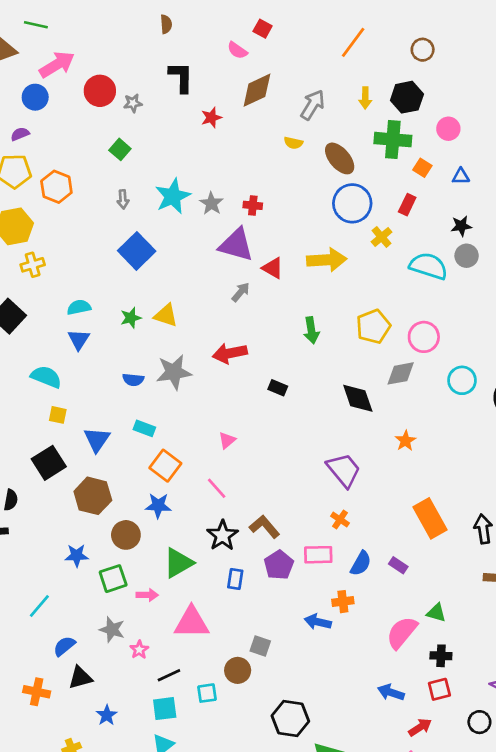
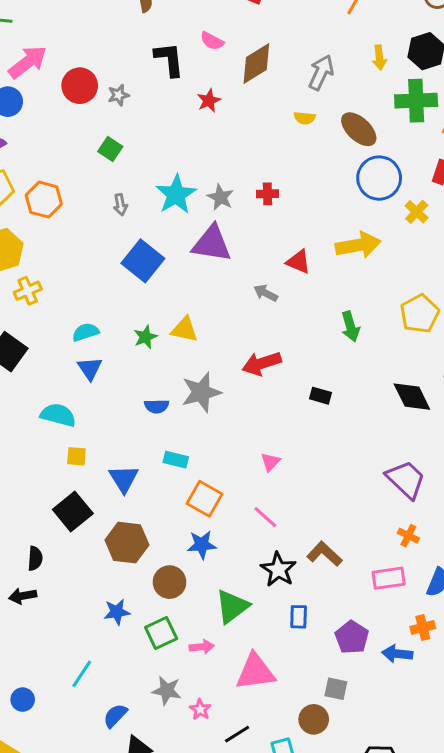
pink semicircle: (237, 50) -> (212, 41), moved
purple triangle: (236, 245) -> (212, 244), moved
gray arrow: (241, 292) -> (266, 293), turned -95
purple pentagon: (279, 565) -> (352, 637), moved

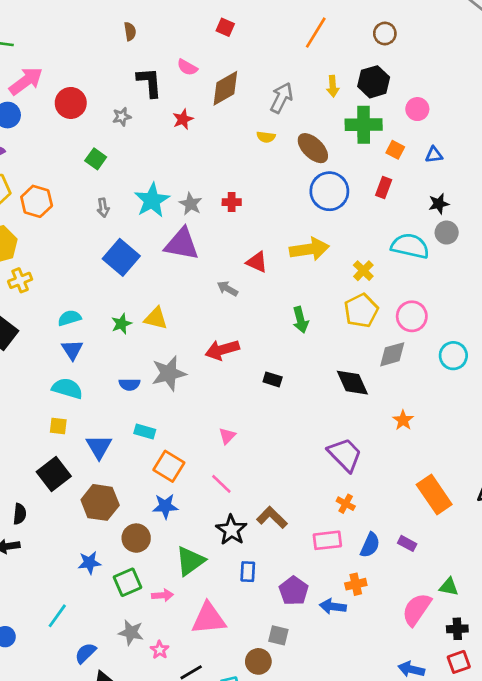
gray star: (118, 95) -> (122, 117), moved
yellow cross: (417, 212) -> (363, 271), moved
cyan semicircle: (58, 415) -> (67, 388), moved

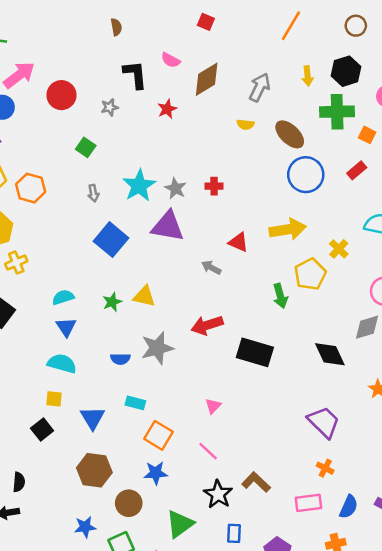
red rectangle: (384, 188) -> (357, 170), turned 30
yellow pentagon: (361, 311) -> (310, 274), moved
black rectangle: (273, 379) -> (255, 352), size x2.0
black square: (54, 474) -> (42, 430), moved, size x0.7

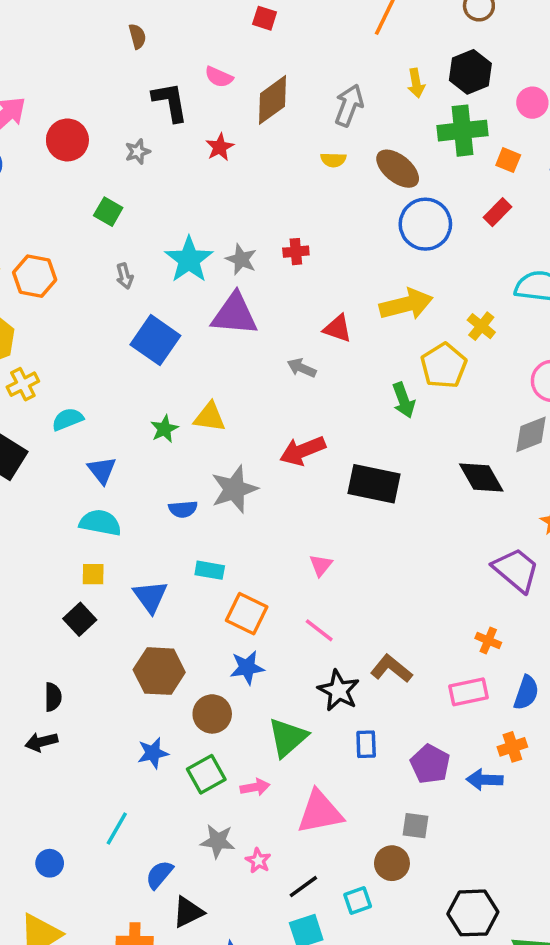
cyan semicircle: (63, 297) -> (68, 419), moved
purple trapezoid: (324, 422) -> (516, 570), moved

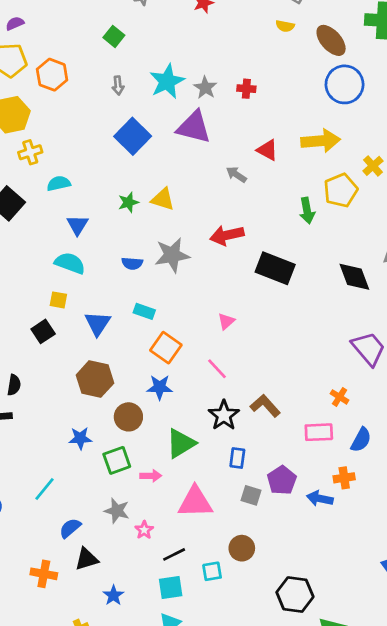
gray square: (415, 826) -> (251, 495), moved

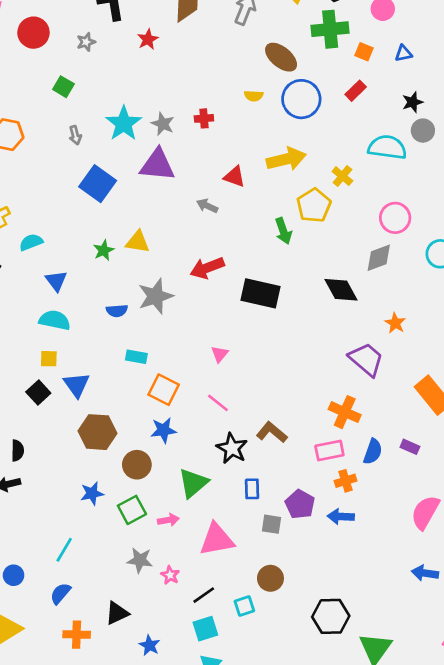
yellow semicircle: (285, 26) -> (254, 96), moved
blue triangle: (98, 323) -> (77, 385), moved
orange cross: (340, 397) -> (345, 412), size x1.6
orange cross: (344, 478) -> (346, 481), moved
blue semicircle: (70, 528) -> (60, 593), moved

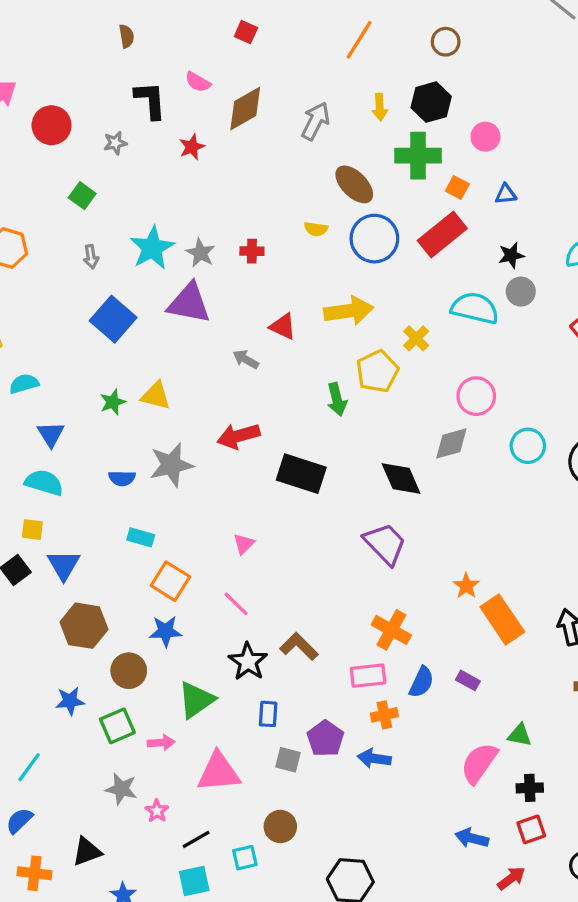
red rectangle: (356, 91) -> (442, 235), size x1.8
orange star: (395, 323) -> (466, 586), moved
purple trapezoid: (366, 359) -> (385, 544), moved

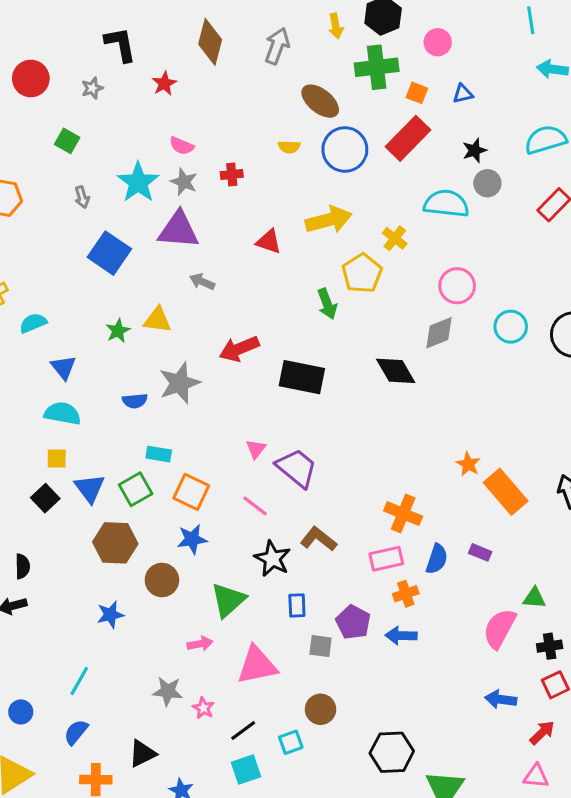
pink semicircle: (198, 82) -> (182, 146), moved
brown diamond: (245, 109) -> (210, 42), turned -39
gray arrow: (246, 359) -> (202, 282), moved
purple trapezoid: (385, 544) -> (297, 468), moved
green square: (117, 726) -> (136, 489), moved

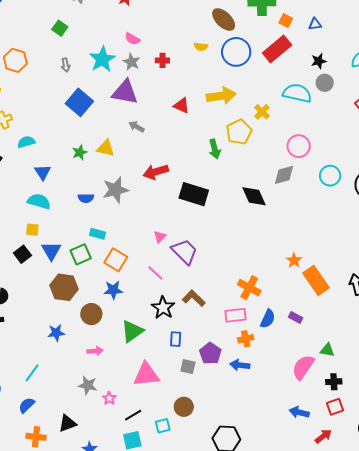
pink arrow: (200, 644) -> (95, 351), moved

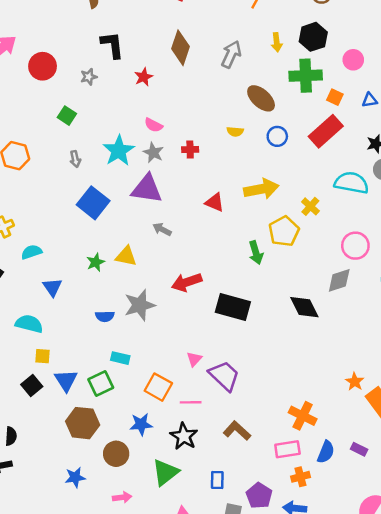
blue circle: (236, 52) -> (277, 136), size x0.6
cyan semicircle: (39, 201) -> (29, 324), moved
orange square: (116, 260) -> (158, 387), moved
pink line: (155, 273) -> (191, 402), turned -42
black star: (163, 308) -> (184, 436), moved

